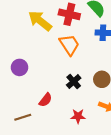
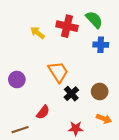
yellow arrow: (40, 21) -> (38, 33), size x0.6
orange trapezoid: (69, 45) -> (58, 72), moved

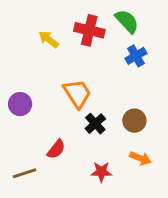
blue cross: (101, 45) -> (136, 56), turned -32

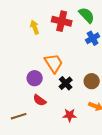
yellow arrow: (49, 39) -> (35, 27), turned 32
purple circle: (20, 104) -> (35, 78), moved
red semicircle: (56, 149) -> (40, 100), turned 88

